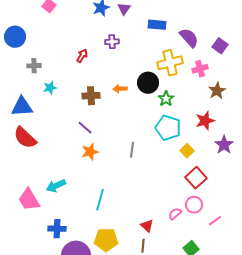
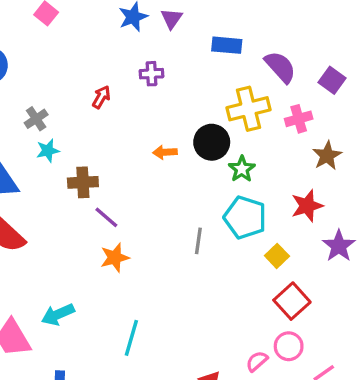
gray cross: (34, 66) -> (36, 119), moved, turned -32
brown cross: (91, 96) -> (83, 182), moved
gray line: (132, 150) -> (198, 241), moved

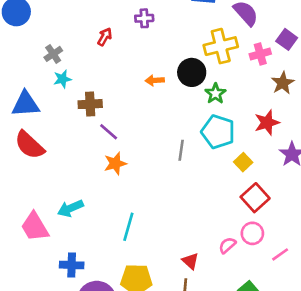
purple square: (332, 80) -> (287, 39), moved

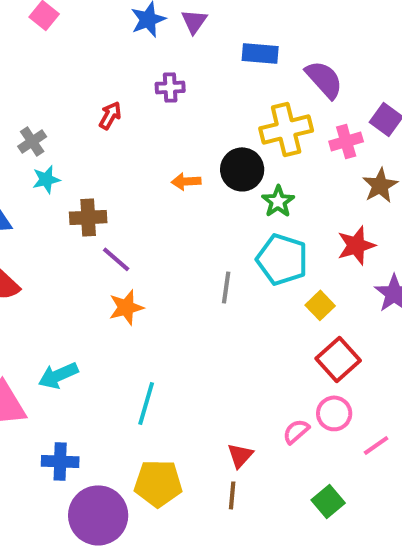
red triangle: (190, 261) -> (240, 455), turned 30

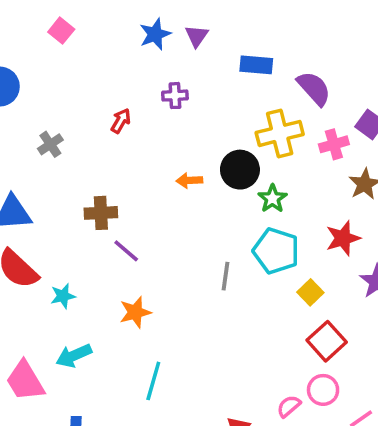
cyan star: (46, 179) -> (63, 296), moved
orange star: (126, 307) -> (135, 312), moved

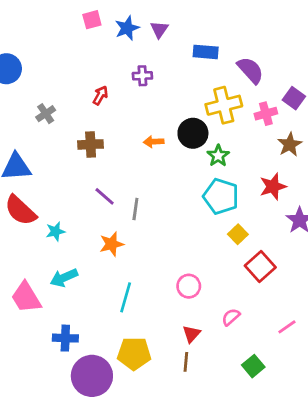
pink square: (61, 31) -> (92, 20), moved, turned 36
brown cross: (101, 213) -> (91, 144), moved
gray line: (226, 276) -> (135, 209), moved
yellow square: (310, 292) -> (238, 234), moved
pink circle: (323, 390) -> (189, 286), moved

